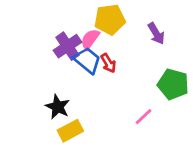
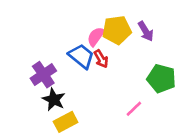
yellow pentagon: (110, 19) -> (117, 30), moved
pink semicircle: (90, 39) -> (96, 36), moved
purple cross: (68, 46) -> (43, 75), moved

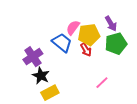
yellow pentagon: (117, 30) -> (89, 35), moved
red arrow: (101, 59) -> (86, 50), moved
green pentagon: (161, 79) -> (116, 44), moved, turned -30

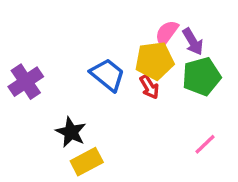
pink semicircle: (73, 28) -> (167, 33), moved
purple cross: (33, 57) -> (26, 82), moved
pink line: (102, 83) -> (205, 144), moved

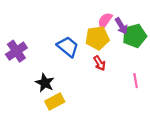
green pentagon: (201, 76) -> (134, 36), moved
red arrow: (149, 87) -> (100, 63), moved
pink line: (205, 144) -> (136, 81), moved, turned -56

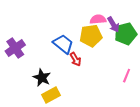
pink semicircle: (105, 20) -> (98, 19), turned 49
red arrow: (100, 63) -> (76, 59), moved
pink line: (136, 81) -> (127, 76), turned 32

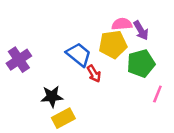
green pentagon: (126, 34) -> (141, 63), moved
black star: (42, 78) -> (52, 97), turned -30

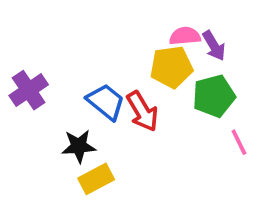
blue trapezoid: (79, 55) -> (106, 102), moved
red arrow: (94, 74) -> (142, 111), size x1.5
pink line: (157, 94) -> (239, 142), turned -48

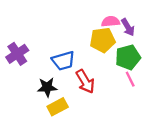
blue trapezoid: (106, 102) -> (63, 61), turned 125
red arrow: (142, 111) -> (85, 81), moved
pink line: (239, 142) -> (130, 79), moved

